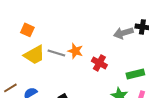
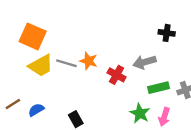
orange square: (27, 30) -> (33, 36), size x1.6
gray arrow: (123, 33) -> (145, 62), moved

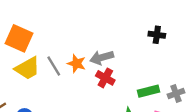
gray arrow: (145, 62) -> (102, 58), moved
gray line: (66, 63) -> (54, 66), turned 42

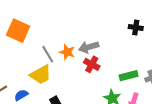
yellow trapezoid: (27, 68) -> (41, 75), moved

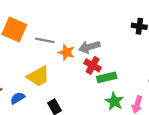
gray line: (48, 54) -> (45, 40), moved, turned -48
green rectangle: (129, 76) -> (107, 77), moved

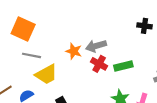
gray line: (45, 40) -> (32, 55), moved
green rectangle: (107, 77) -> (123, 66), moved

